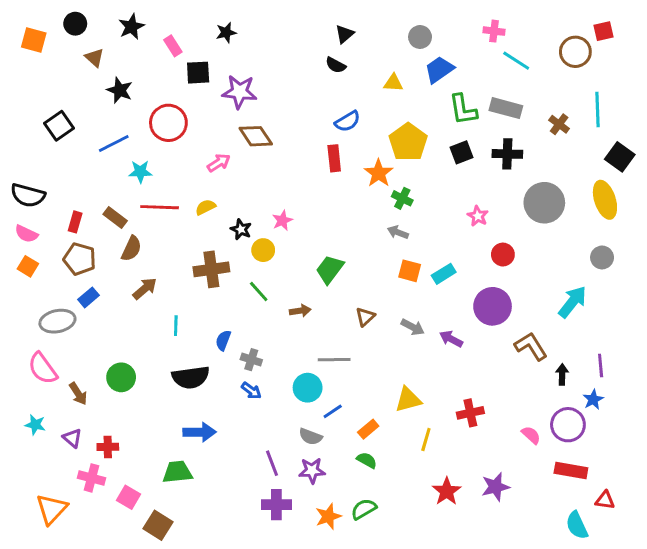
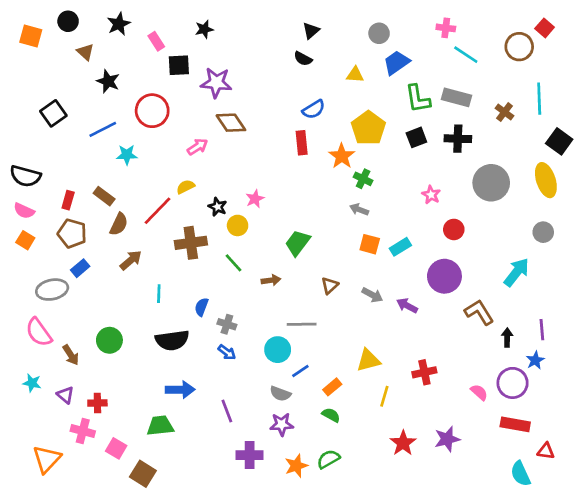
red square: (604, 31) -> (545, 28), turned -36
red line: (160, 207) -> (157, 211), moved, turned -48
purple line: (272, 463) -> (227, 411), moved

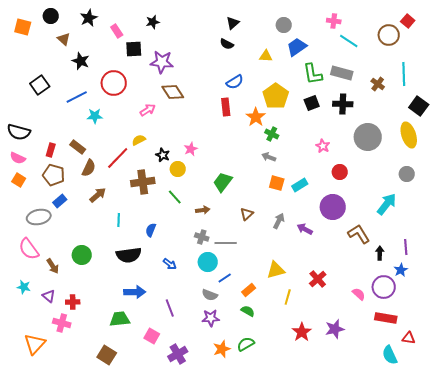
gray arrow: (372, 295) -> (279, 221), turned -91
gray cross: (227, 324) -> (202, 237), moved
red cross: (424, 372) -> (318, 279), turned -30
pink square: (116, 448) -> (152, 336), moved
purple cross: (250, 455) -> (178, 354), moved, turned -30

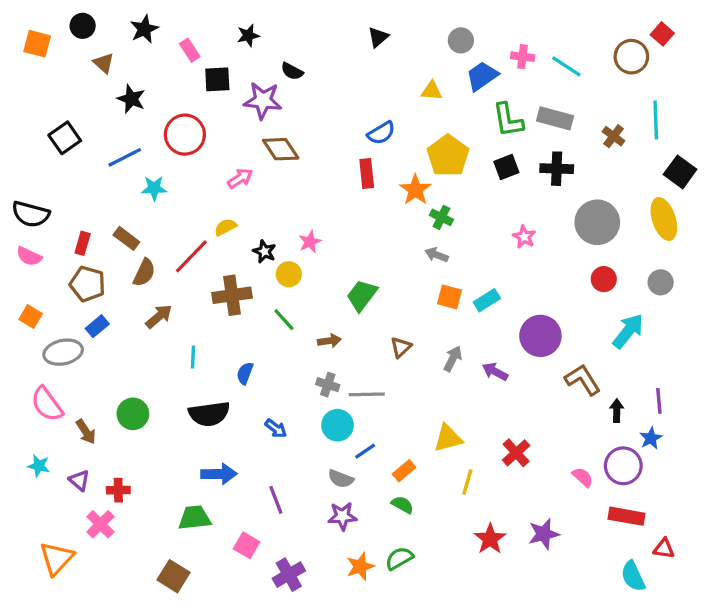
pink cross: (334, 21) -> (523, 57), moved
black semicircle: (227, 44) -> (292, 71), moved
red circle: (340, 172) -> (604, 279), moved
orange square: (19, 180) -> (31, 316), moved
pink cross: (62, 323) -> (100, 524), turned 30

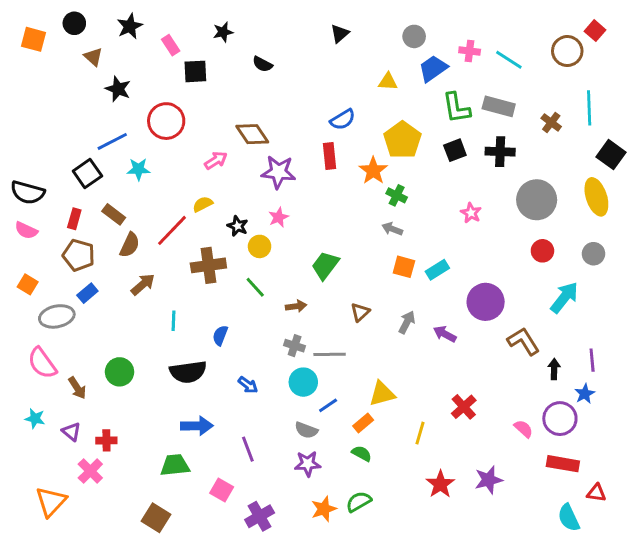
purple star: (263, 100) -> (278, 172), moved
black square: (65, 138) -> (87, 174), moved
yellow triangle: (448, 438) -> (382, 394), moved

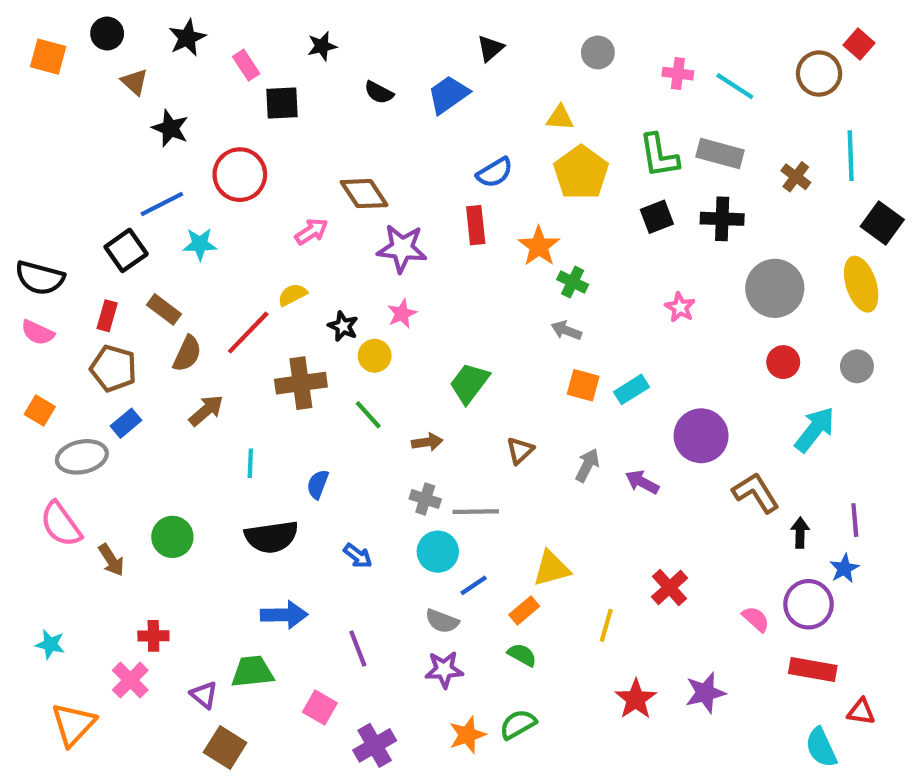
blue trapezoid: (433, 69) -> (448, 95), moved
yellow pentagon: (402, 140) -> (581, 173), moved
cyan star: (35, 419) -> (50, 644), moved
purple triangle: (71, 432) -> (204, 695), moved

